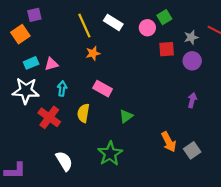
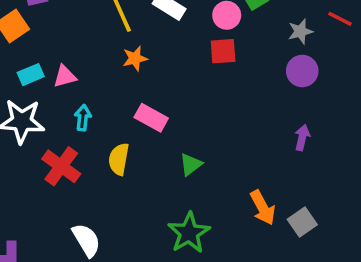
red square: (167, 49) -> (223, 51), moved
green star: (110, 154) -> (189, 233), moved

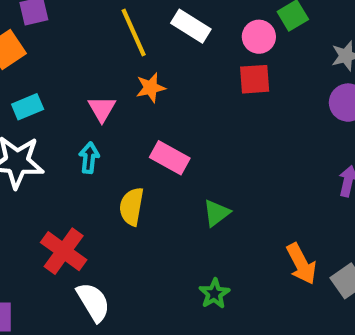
pink triangle: (65, 76) -> (102, 109), moved, turned -45
red cross: (61, 166) -> (64, 251), moved
green star: (189, 233) -> (214, 294), size x0.6

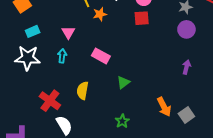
orange star: (151, 88) -> (100, 14), moved
yellow semicircle: (132, 207) -> (83, 91), moved

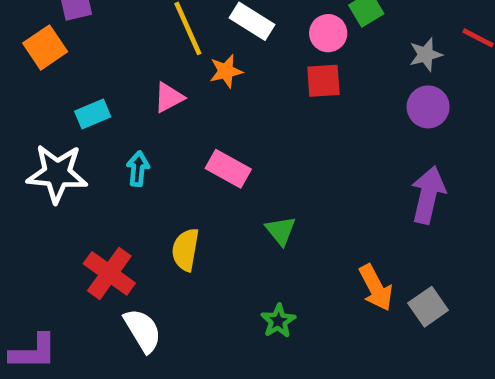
cyan rectangle: (33, 31) -> (93, 114), moved
pink triangle: (68, 32) -> (169, 97), moved, turned 32
purple arrow: (186, 67) -> (428, 195), size x1.6
green triangle: (123, 82) -> (281, 231), turned -32

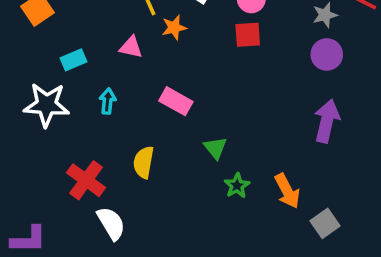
pink triangle: (169, 97) -> (131, 47), turned 40
gray square: (428, 307) -> (325, 223), moved
green star: (278, 321) -> (237, 186), moved

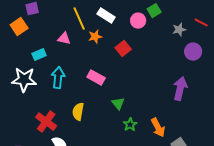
red square: (248, 35) -> (123, 49), moved, turned -35
pink triangle: (131, 47) -> (64, 39), moved
purple circle: (327, 54) -> (193, 52), moved
cyan arrow: (108, 101) -> (58, 78), size x1.5

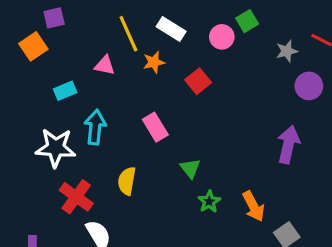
pink rectangle: (96, 78) -> (155, 127), turned 30
white star: (24, 80) -> (56, 148), moved

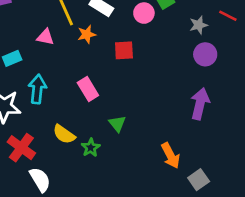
red square: (198, 81) -> (124, 50), turned 36
purple circle: (309, 86) -> (205, 54), moved
yellow semicircle: (127, 181) -> (64, 134), turned -65
green star: (209, 202) -> (91, 148), moved

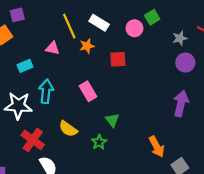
green star: (91, 148) -> (99, 142), moved

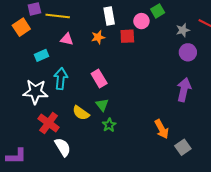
white rectangle: (99, 23) -> (109, 16), turned 48
yellow line: (69, 26) -> (58, 16), moved, turned -60
red square: (118, 59) -> (127, 36), moved
green triangle: (112, 120) -> (102, 105), moved

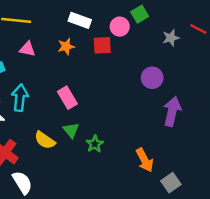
white rectangle: (109, 16) -> (80, 20), turned -60
purple circle: (188, 52) -> (152, 78), moved
green star: (109, 125) -> (95, 144), moved

